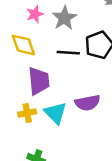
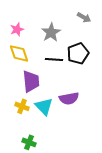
pink star: (35, 14) -> (17, 29), moved
yellow cross: (27, 113) -> (22, 106), turned 32

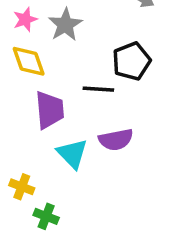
gray star: (51, 32) -> (65, 25), moved
black line: (54, 59) -> (98, 89), moved
yellow cross: (22, 106) -> (22, 187), moved

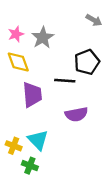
cyan triangle: (72, 154) -> (38, 140), moved

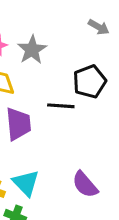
purple semicircle: (76, 114) -> (85, 185), moved, turned 60

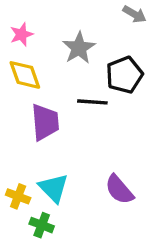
gray star: (32, 50) -> (79, 48), moved

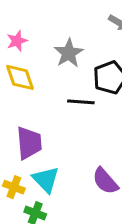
purple trapezoid: (45, 122) -> (29, 143), moved

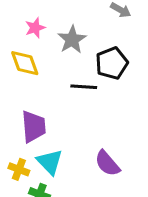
pink star: (17, 41) -> (35, 28), moved

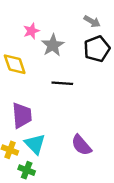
pink star: (35, 28) -> (31, 31), moved
black pentagon: (112, 63) -> (97, 49), moved

